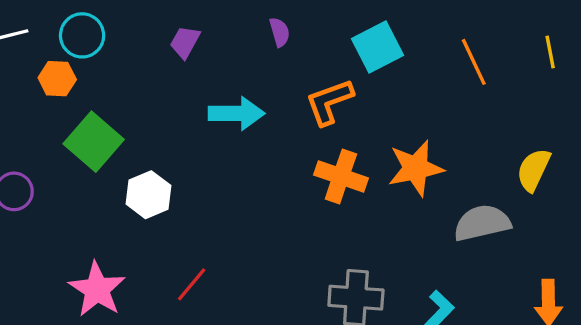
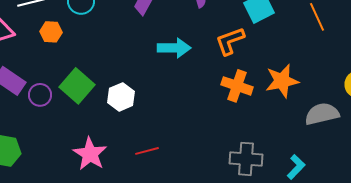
orange hexagon: (57, 79) -> (51, 32), moved
green square: (94, 142) -> (77, 86), moved
red line: (192, 284) -> (147, 151), turned 35

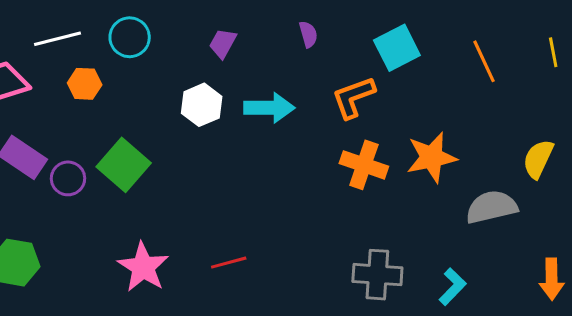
white hexagon: (121, 97) -> (202, 105), moved

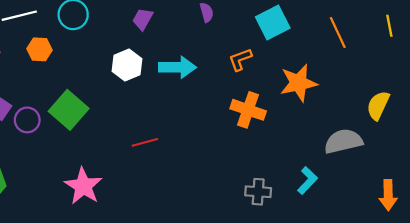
orange L-shape: (353, 97) -> (240, 59), size x0.7
orange star: (431, 157) -> (299, 83), moved
red line: (229, 263) -> (145, 142), moved
gray cross: (377, 275) -> (258, 192), size x0.7
cyan L-shape: (453, 287) -> (307, 180), moved

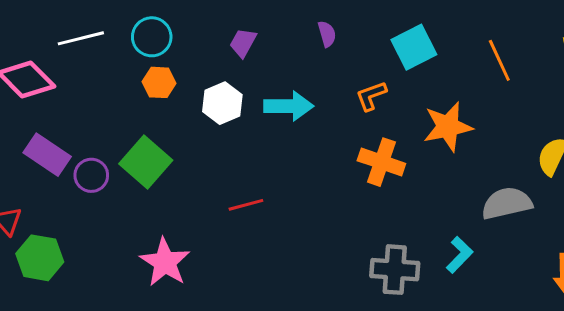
orange hexagon: (40, 49) -> (159, 82), moved
gray cross: (258, 192) -> (395, 270), size x1.4

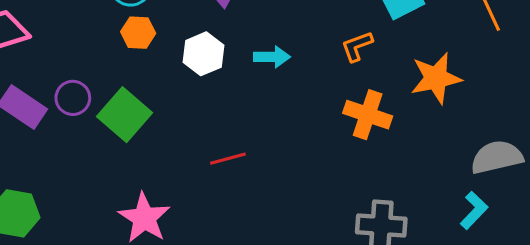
cyan arrow: (289, 106) -> (272, 57), size x0.7
purple circle: (91, 175) -> (73, 98), moved
cyan L-shape: (460, 255) -> (474, 210), moved

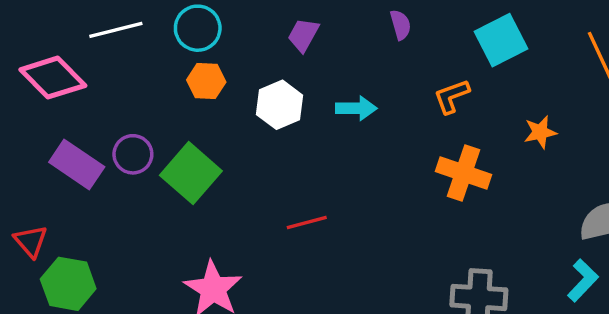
orange star: (436, 78) -> (540, 132), size x0.6

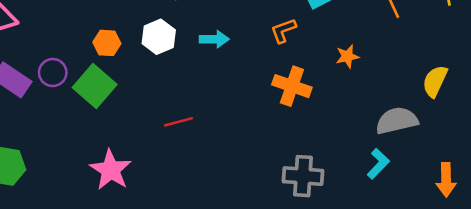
orange hexagon: (206, 81) -> (107, 43), moved

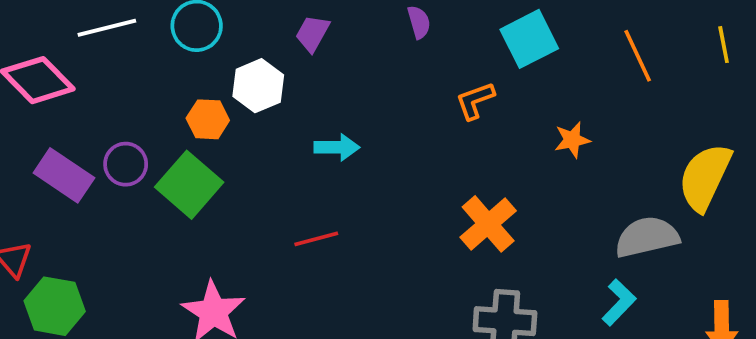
white hexagon: (159, 37) -> (258, 86), moved
cyan arrow: (214, 39) -> (337, 147), moved
yellow semicircle: (435, 81) -> (705, 177), size x1.4
orange cross: (292, 86) -> (488, 224), moved, turned 30

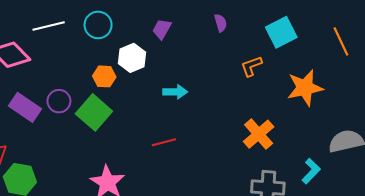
orange star: (572, 140) -> (305, 88), size x1.8
cyan L-shape: (619, 302) -> (311, 171), moved

